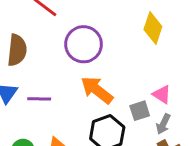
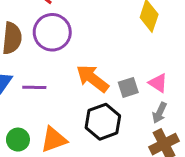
purple circle: (84, 44) -> (52, 32), moved
gray square: (140, 111) -> (128, 87), moved

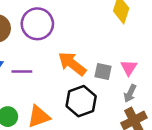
pink triangle: (158, 83) -> (129, 68), turned 30
gray square: (128, 87) -> (103, 71), turned 30

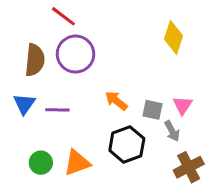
orange arrow: (72, 64) -> (116, 101), size x0.7
gray arrow: (130, 93) -> (172, 131), moved, turned -54

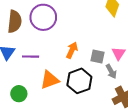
orange arrow: (116, 101) -> (72, 50), turned 77
orange triangle: (77, 163) -> (50, 80), moved

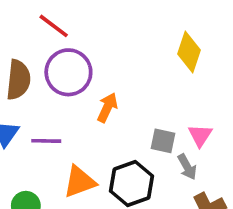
orange arrow: (72, 50) -> (107, 108), moved

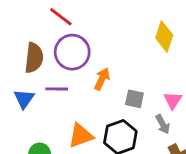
purple line: (46, 141) -> (57, 89), moved
gray square: (163, 141) -> (134, 99), moved

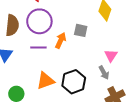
purple line: (57, 89) -> (38, 47), moved
gray square: (134, 99) -> (81, 30), moved

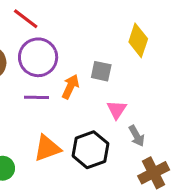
pink triangle: (111, 56) -> (117, 110), moved

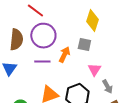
yellow diamond: (138, 40) -> (92, 21), moved

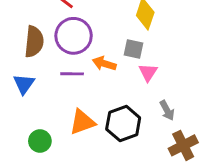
orange arrow: (64, 55) -> (104, 64), turned -98
pink triangle: (94, 70) -> (148, 72), moved

